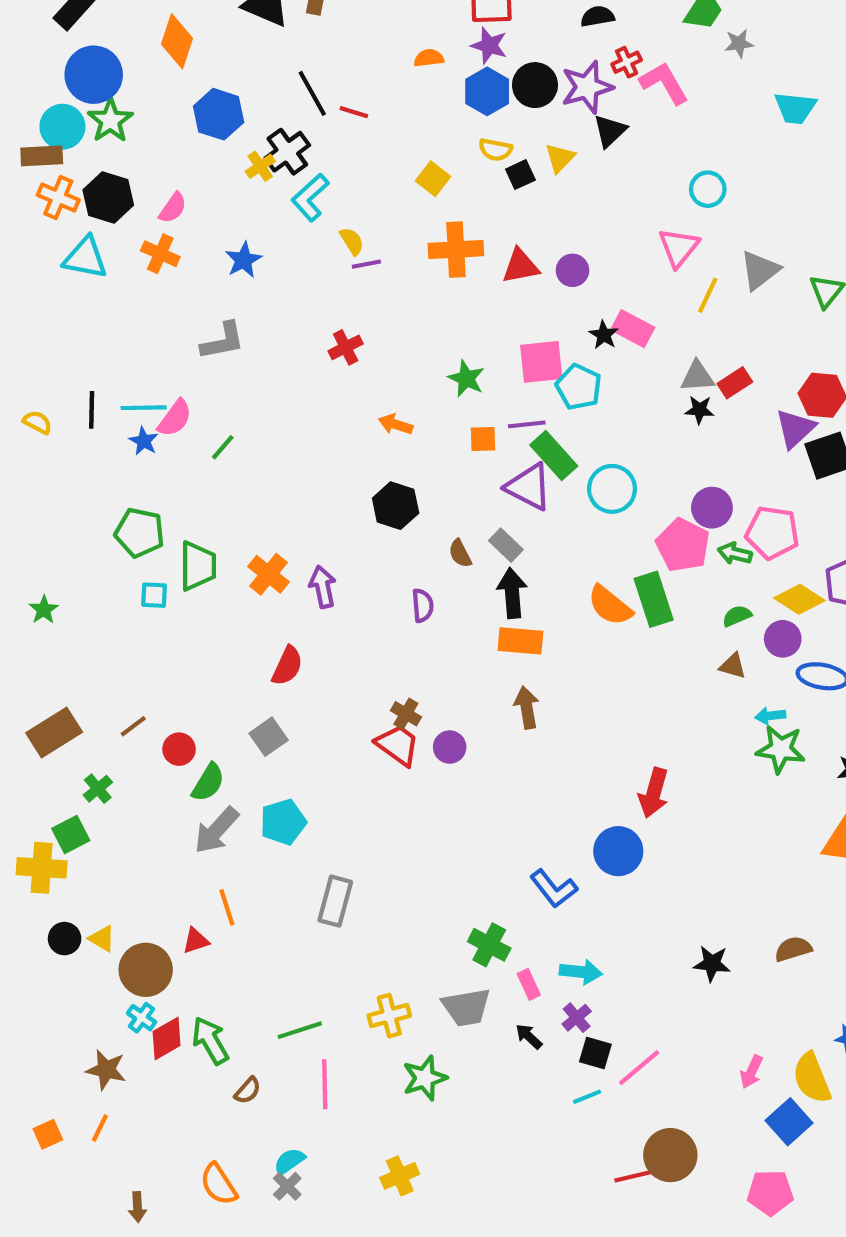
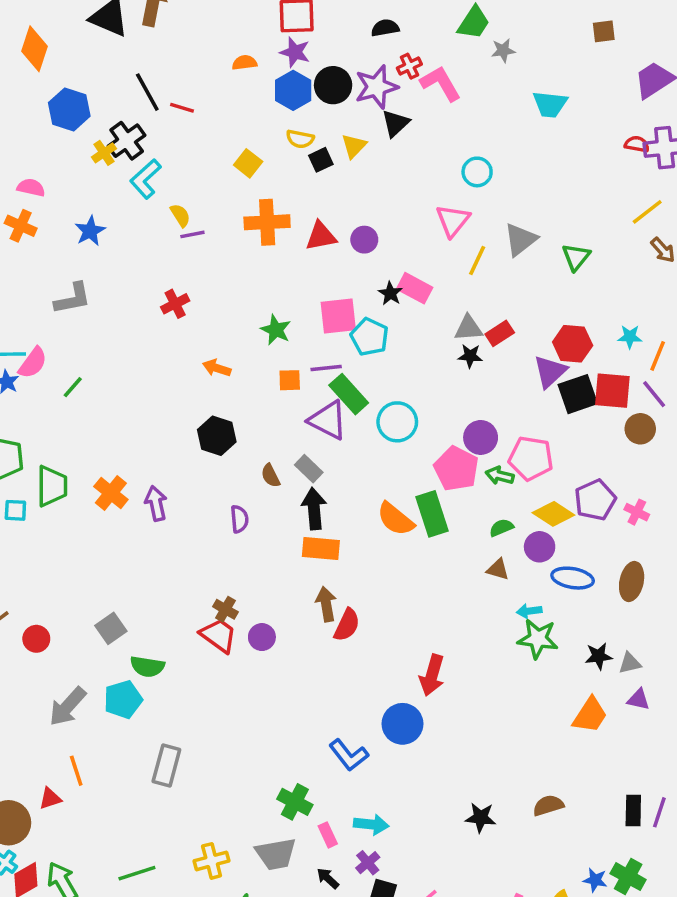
pink semicircle: (173, 208) -> (31, 188), turned -112
red semicircle: (287, 666) -> (347, 625), moved
green semicircle: (208, 782) -> (147, 667), moved, turned 68

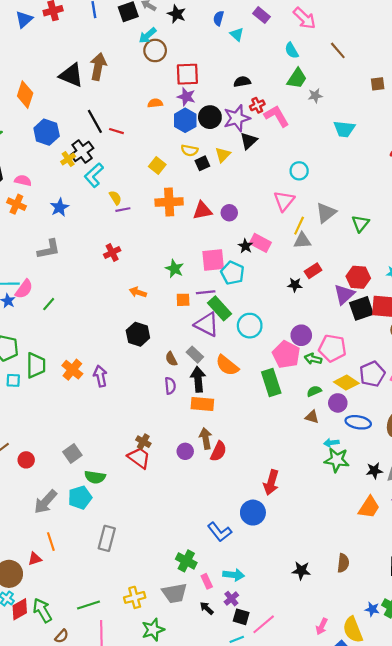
gray triangle: (468, 328) -> (302, 241), moved
purple semicircle: (239, 519) -> (170, 386), moved
orange semicircle: (396, 519) -> (227, 365), moved
purple circle: (262, 637) -> (185, 451), moved
brown semicircle: (548, 805) -> (343, 563), turned 114

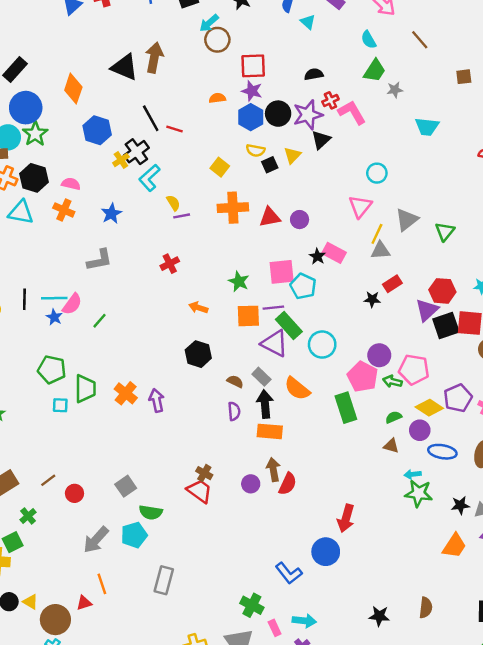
orange square: (183, 300) -> (248, 316), size x1.5
brown semicircle: (171, 359) -> (235, 381), turned 144

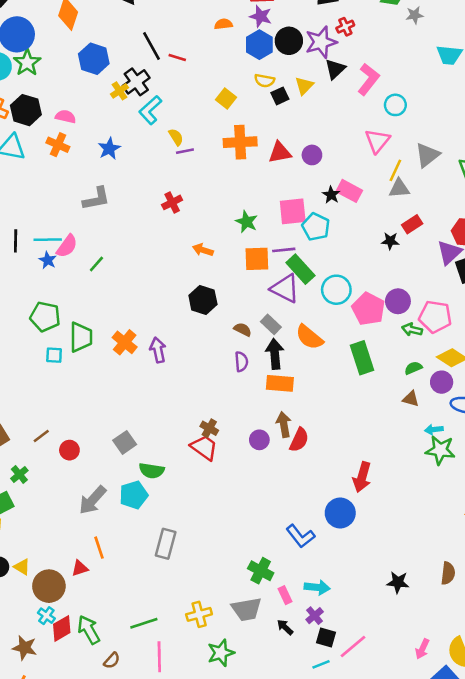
pink L-shape: (352, 112) -> (368, 79), moved, turned 68
pink pentagon: (363, 377) -> (368, 309), moved

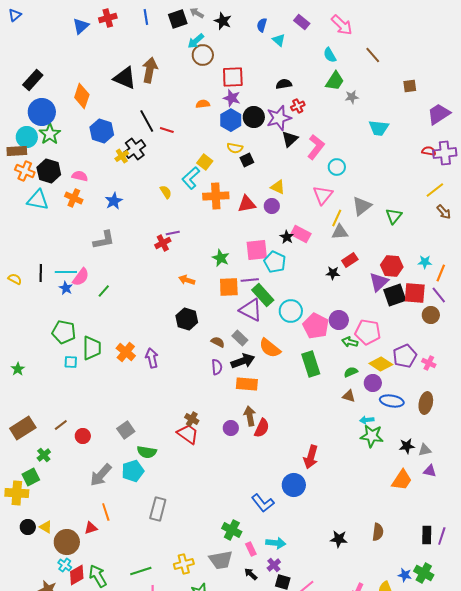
yellow triangle: (304, 86) -> (278, 187), moved, turned -49
cyan L-shape: (150, 110) -> (191, 178), moved
purple line: (185, 151) -> (173, 233), moved
black arrow: (275, 354) -> (243, 361), turned 75

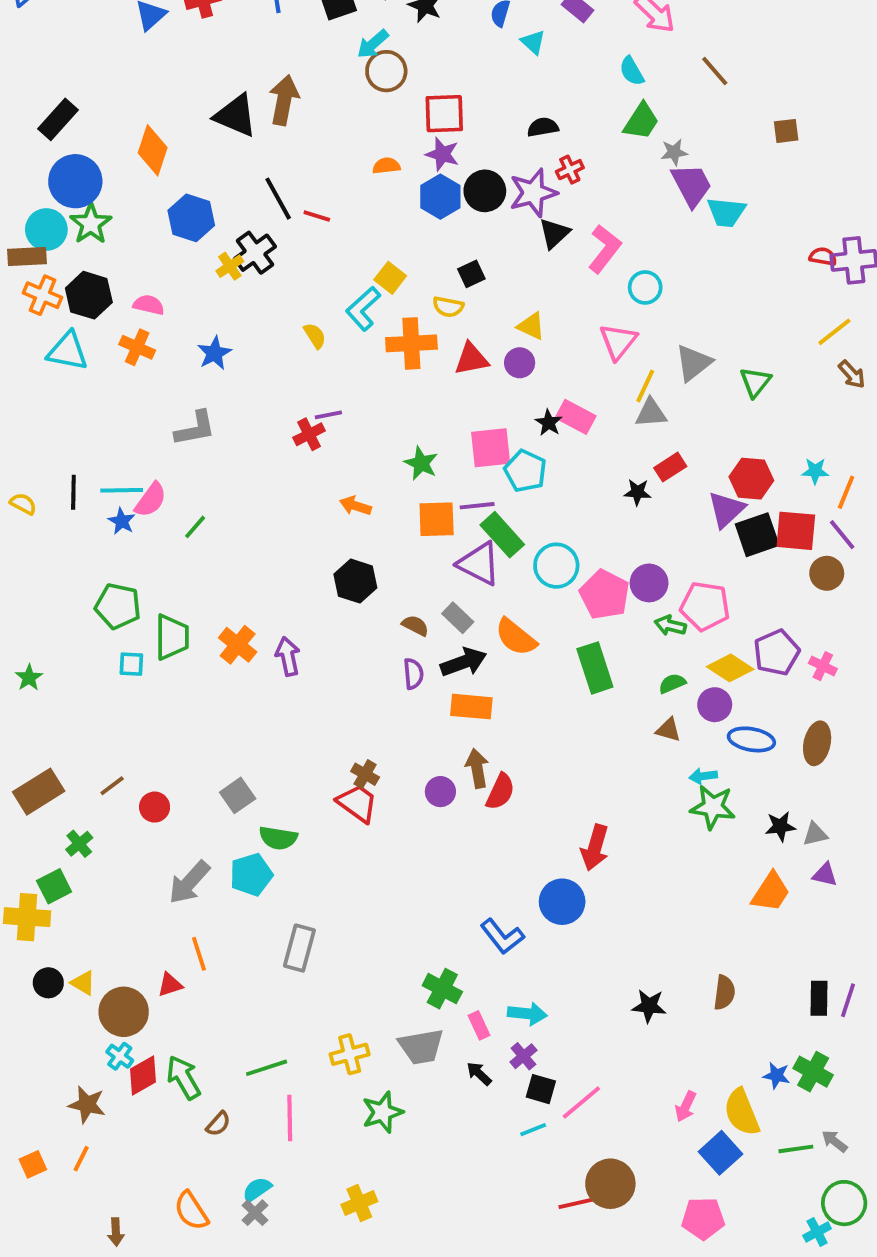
purple trapezoid: (439, 114) -> (692, 185), moved, turned 95
yellow semicircle: (235, 148) -> (448, 307), moved

